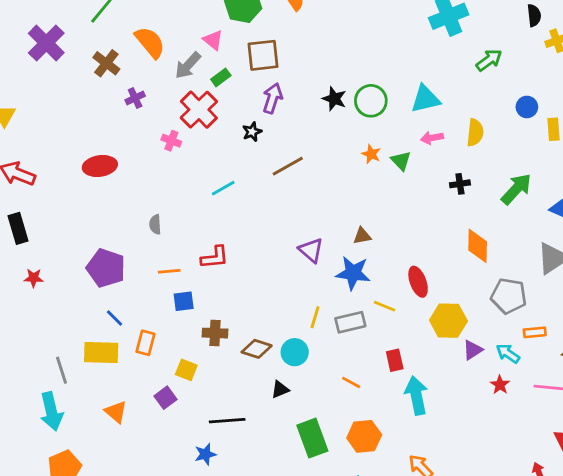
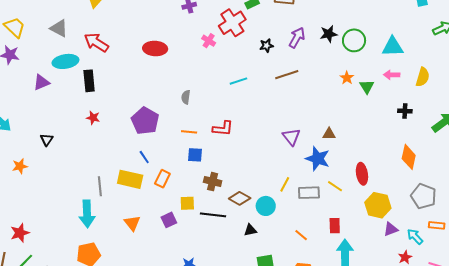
purple arrow: (273, 98) -> (297, 38), moved
black star: (334, 99) -> (329, 34), turned 30
yellow square: (186, 370) -> (187, 203), turned -35
black line: (227, 421) -> (213, 215), moved

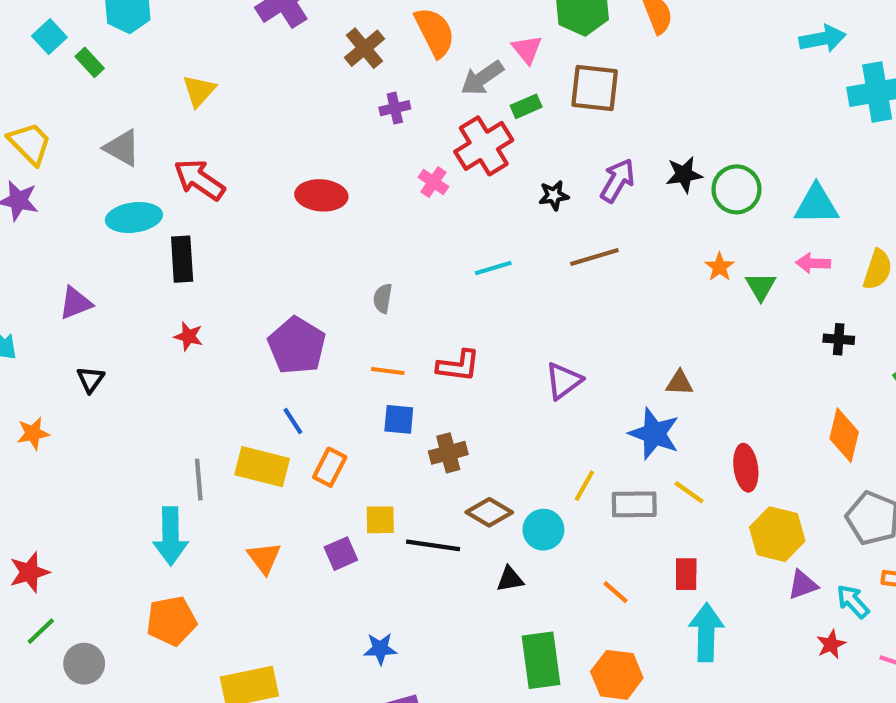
purple triangle: (41, 82) -> (76, 303), moved
purple triangle: (291, 137) -> (564, 381), moved, turned 30
brown cross: (213, 182) -> (448, 453), moved, turned -30

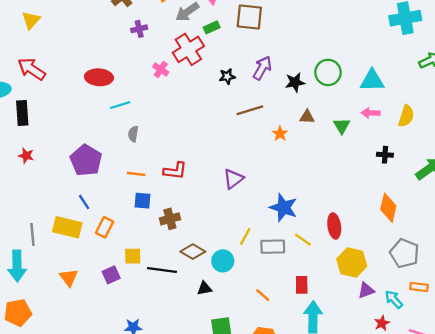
black star: (684, 174) -> (295, 82), moved
orange star: (720, 267) -> (280, 134), moved
cyan line: (493, 268) -> (120, 105), moved
brown triangle: (679, 383) -> (307, 117), moved

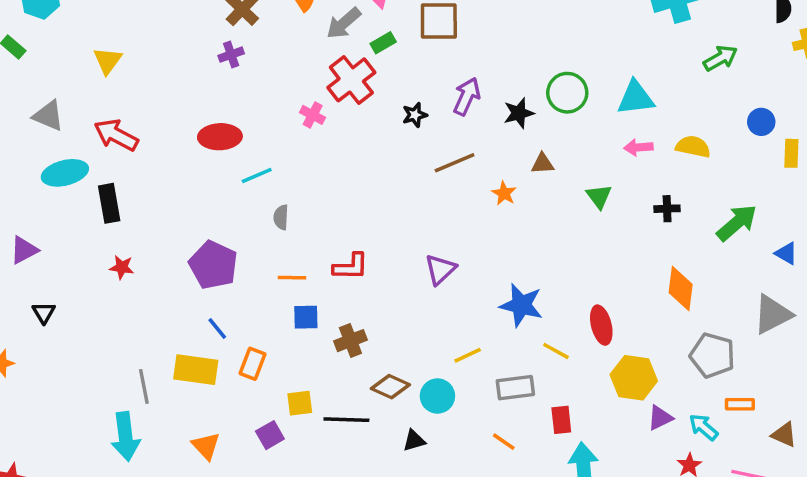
purple cross: (139, 29) -> (231, 55), moved
yellow semicircle: (406, 116) -> (693, 147), turned -90
green triangle: (342, 126) -> (599, 196), moved
yellow line: (245, 236) -> (468, 355), turned 42
gray rectangle: (273, 247) -> (515, 388), moved

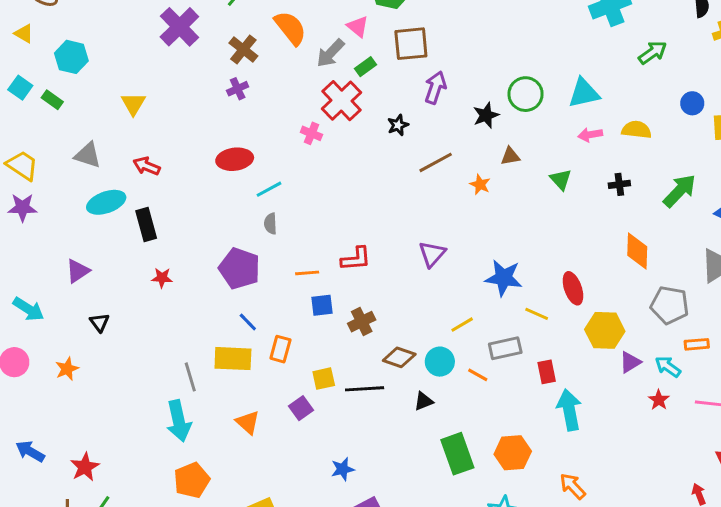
purple arrow: (467, 96) -> (435, 88), moved
red arrow: (116, 135) -> (147, 166), size x0.7
gray semicircle: (281, 217) -> (270, 224), moved
orange line: (504, 442) -> (478, 375), moved

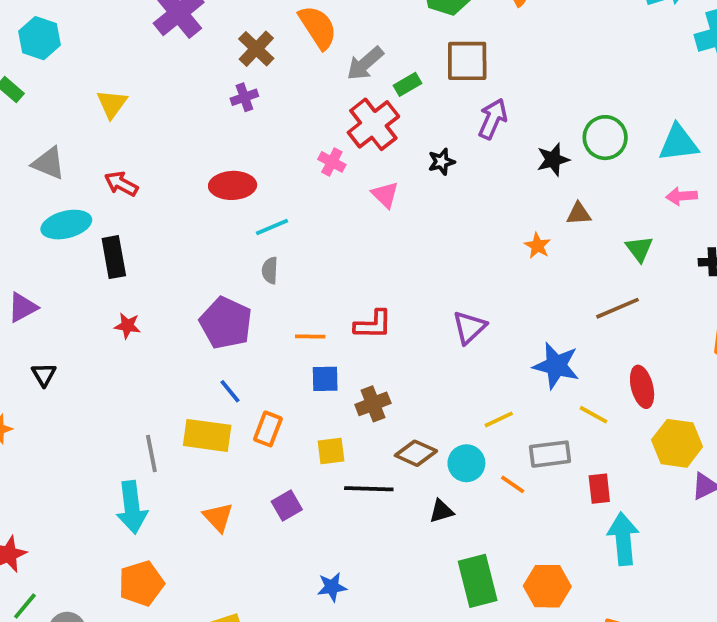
pink triangle: (358, 26) -> (385, 195), moved
brown line: (436, 162) -> (618, 308), moved
yellow square: (324, 379) -> (331, 451), moved

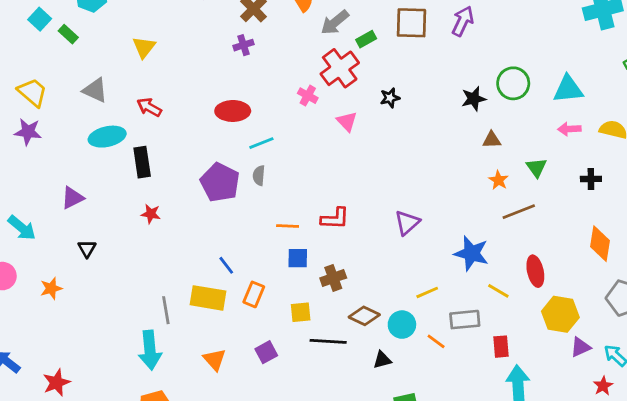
purple arrow: (493, 119) -> (463, 21), moved
orange star: (537, 246) -> (499, 180), moved
purple pentagon: (226, 323) -> (220, 182), moved

